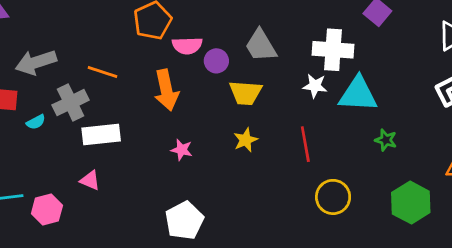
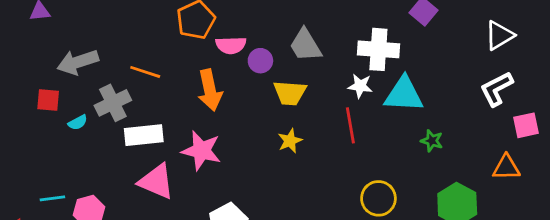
red line: (305, 144) -> (350, 125), moved
pink star: (182, 150) -> (201, 151), moved, size x1.8
pink triangle: (90, 180) -> (156, 182), moved, size x1.8

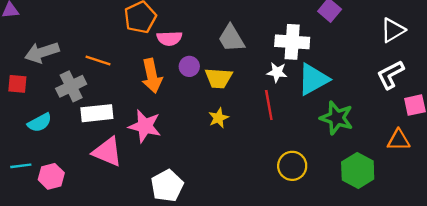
purple circle: (260, 61) -> (189, 66), moved
cyan triangle: (404, 94) -> (313, 79), turned -32
cyan semicircle: (78, 122) -> (40, 123), moved, size x1.5
green star: (432, 141) -> (337, 118), size x1.8

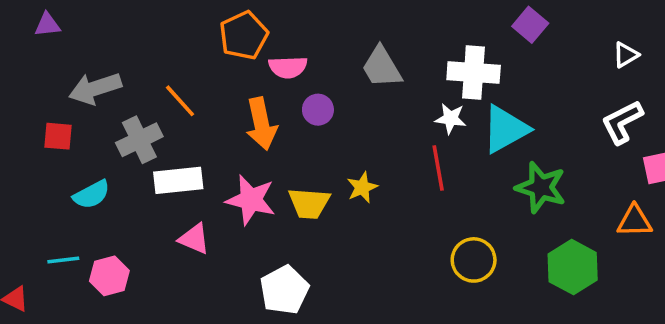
white triangle: (393, 30) -> (626, 55), size x0.7
orange line: (98, 61) -> (180, 101), turned 30
yellow trapezoid: (218, 78) -> (309, 203), moved
pink triangle: (107, 152) -> (194, 239), size x0.7

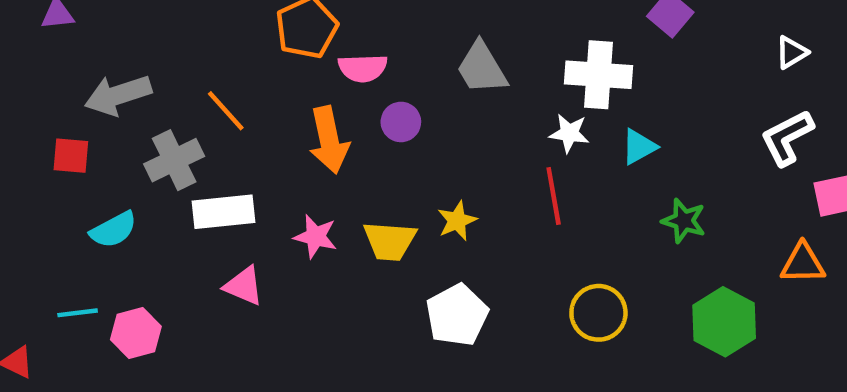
cyan triangle: (505, 129) -> (639, 147), size x0.6
green star: (541, 187) -> (684, 221), size x0.7
pink star: (251, 200) -> (316, 236), size x0.7
white pentagon: (284, 290) -> (457, 315), moved

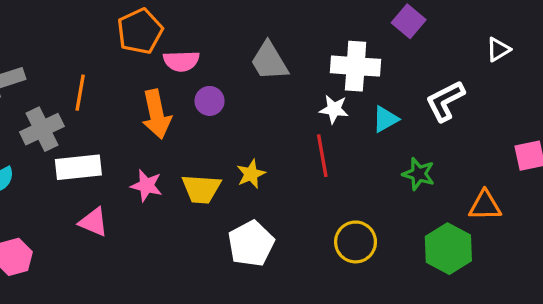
orange line: (226, 111) -> (80, 93), turned 52
white L-shape: (787, 138) -> (445, 101), moved
orange triangle: (803, 263) -> (485, 205), moved

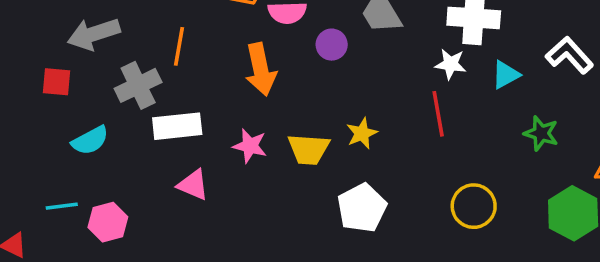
purple circle: (210, 101) -> (332, 45), moved
white L-shape: (445, 101) -> (570, 55), turned 75

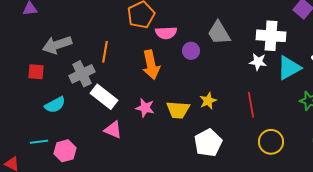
cyan triangle: (506, 75) -> (289, 68), size x1.5
red line: (438, 114) -> (251, 105), moved
white rectangle: (177, 126) -> (104, 97), turned 44

